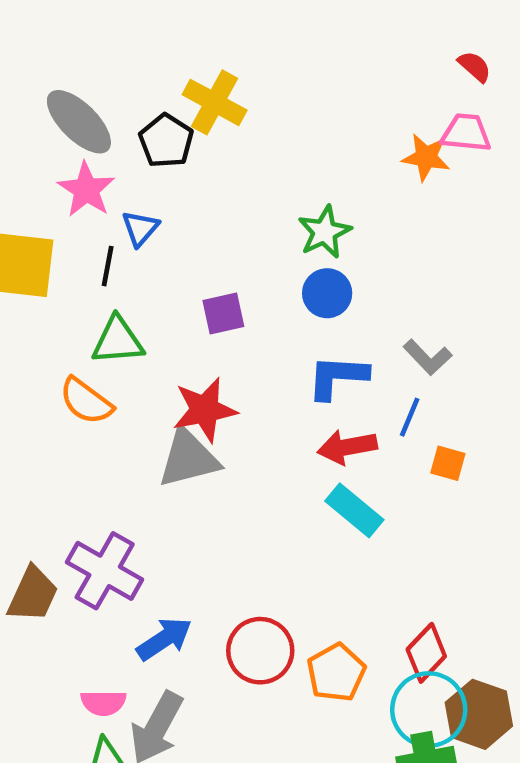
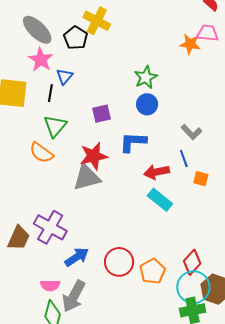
green triangle: (118, 341) -> (55, 126), turned -45
blue L-shape: (337, 377) -> (133, 142), moved
blue line: (410, 417) -> (184, 159), turned -42

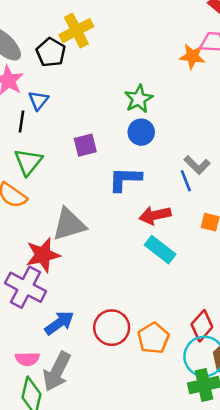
yellow cross: (97, 21) -> (76, 31), turned 36
red star: (94, 156) -> (43, 255), moved
blue line: (184, 159) -> (186, 181), moved

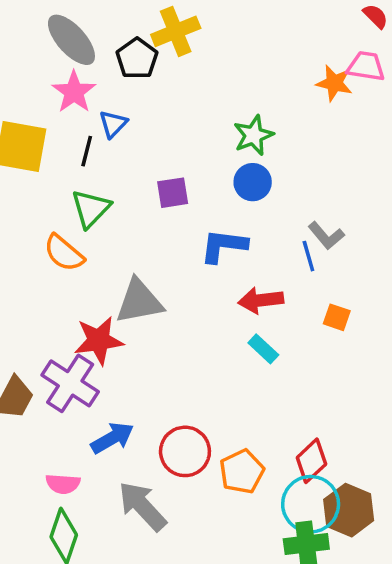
cyan rectangle: (160, 250) -> (263, 349), size x0.7
gray arrow: (57, 371) -> (142, 506), moved, turned 105

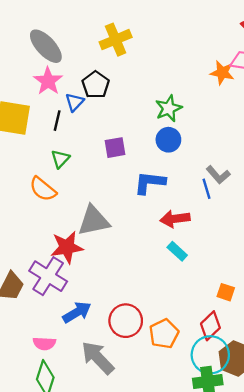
black pentagon: (137, 58) -> (96, 85), moved
green triangle: (91, 208) -> (60, 159), size x0.7
orange square: (337, 317) -> (226, 292), moved

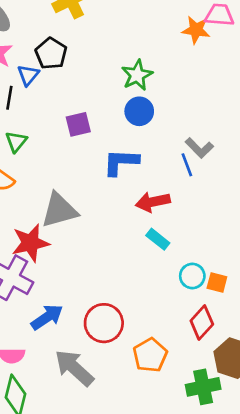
orange pentagon: (164, 334) -> (150, 355), moved
cyan circle: (210, 355) -> (192, 276), moved, size x0.6

